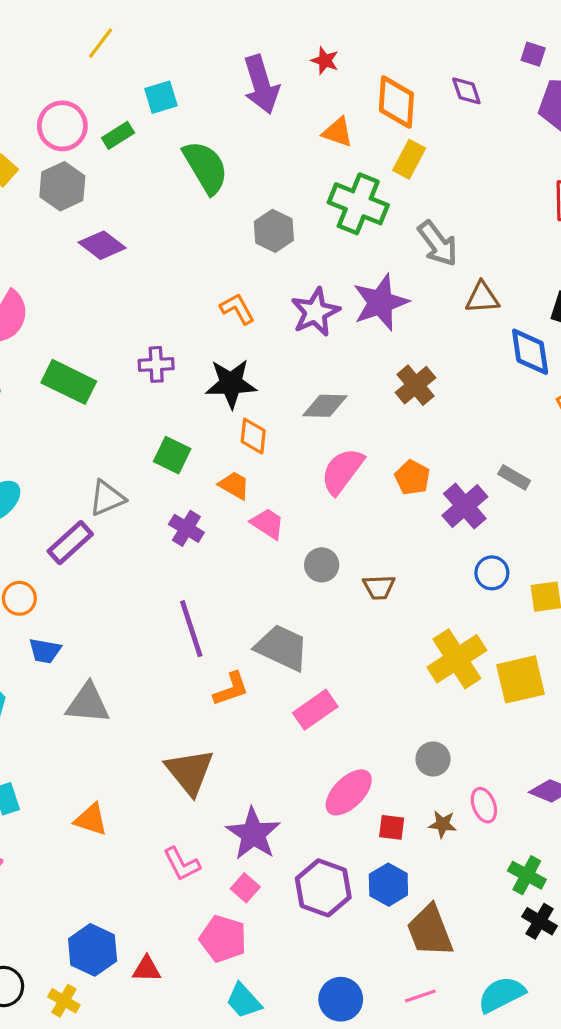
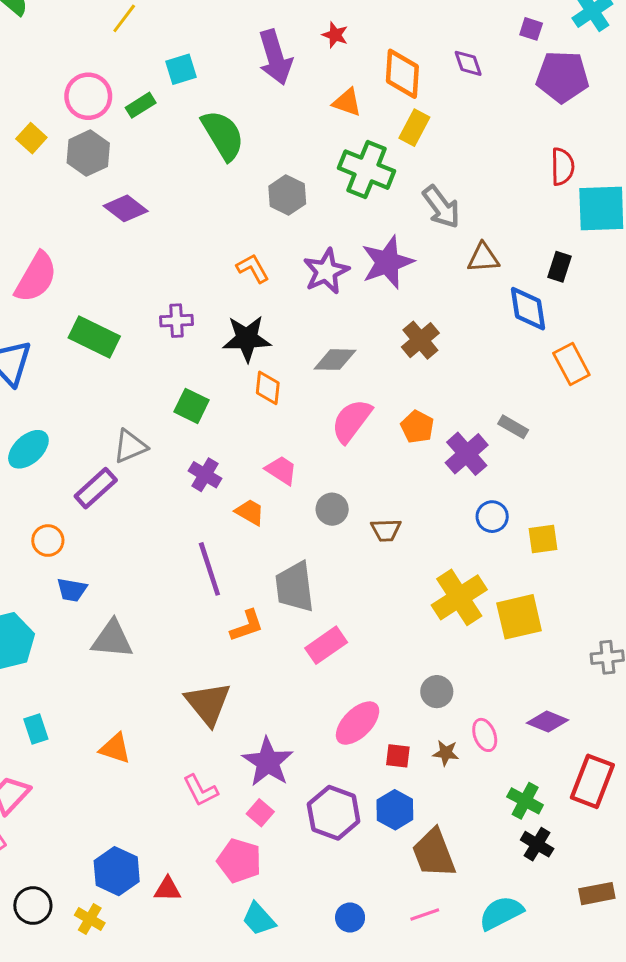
orange trapezoid: (234, 485) -> (250, 512), moved
gray trapezoid: (282, 648) -> (295, 587), turned -122
blue circle: (341, 999) -> (350, 917), size x0.7

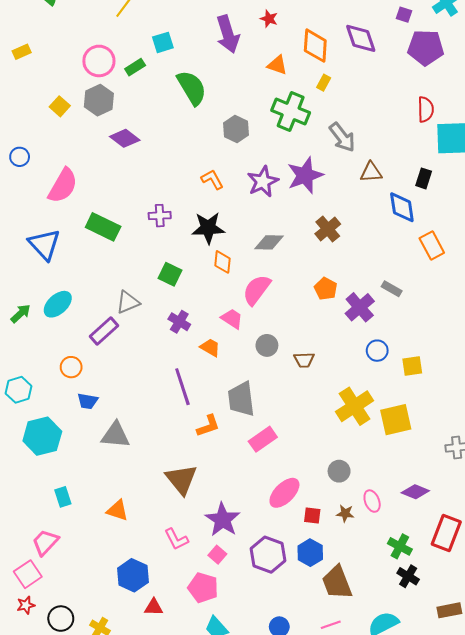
purple diamond: (468, 63) -> (361, 38), size x1.6
yellow rectangle: (414, 128) -> (324, 83), size x0.7
yellow square: (31, 138) -> (60, 106), moved
pink semicircle: (352, 421) -> (257, 290), moved
blue hexagon: (117, 871) -> (133, 575), moved

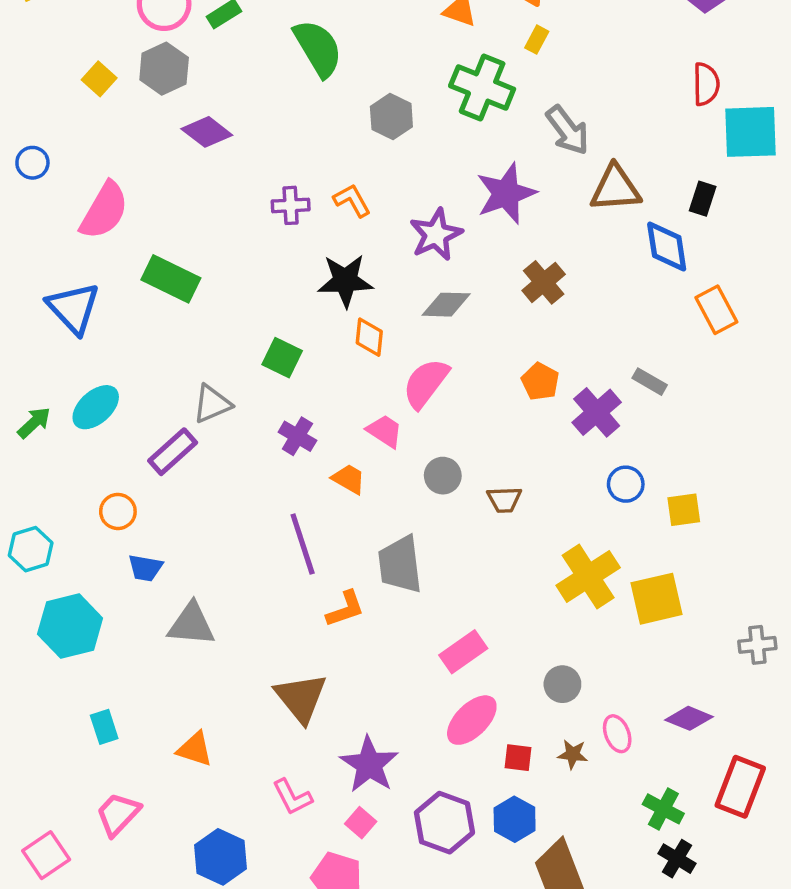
brown triangle: (371, 172) -> (615, 188), size x1.4
purple star: (263, 182) -> (436, 235), moved
purple cross: (160, 216) -> (291, 205), moved
pink rectangle: (263, 439) -> (463, 652), moved
pink trapezoid: (45, 542) -> (118, 814), moved

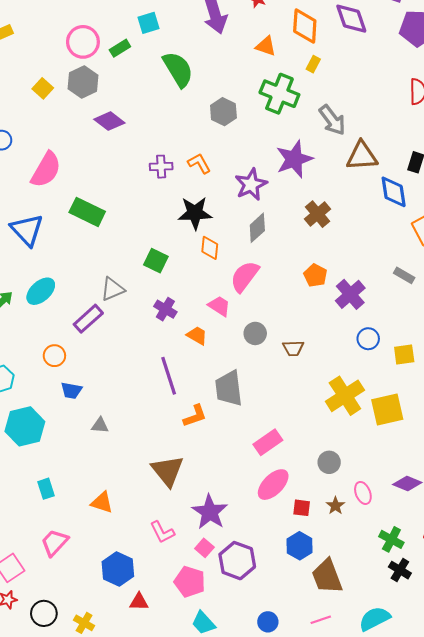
gray diamond: (446, 305) -> (257, 228), turned -44
gray rectangle: (650, 382) -> (404, 275), moved
gray triangle: (191, 624) -> (100, 425), size x0.6
brown star: (573, 754) -> (335, 506), turned 30
purple hexagon: (444, 823) -> (237, 561), moved

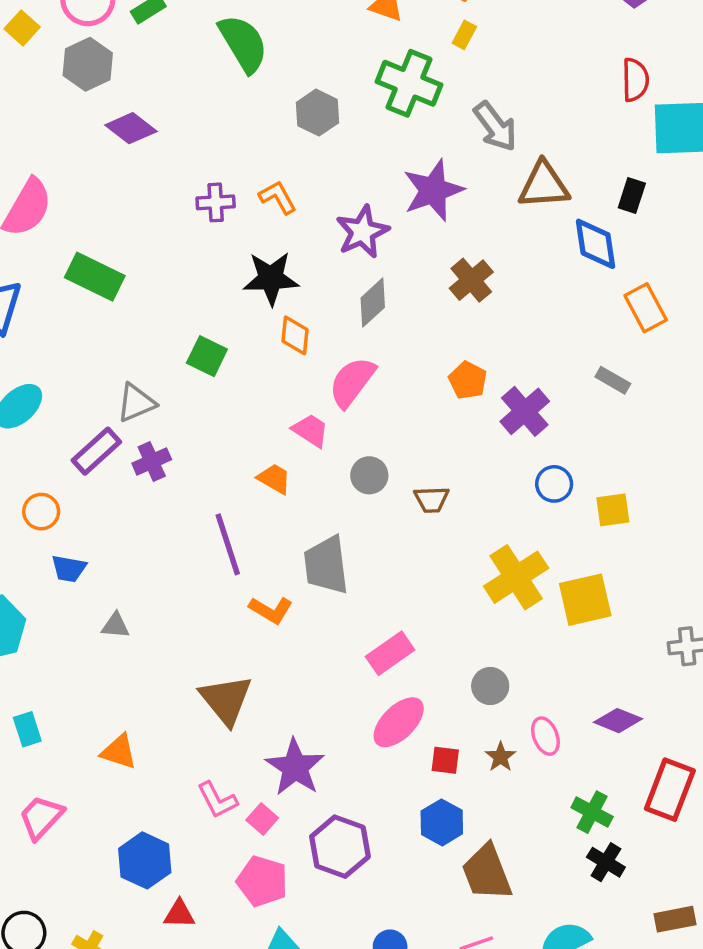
yellow square: (43, 88) -> (22, 28), moved
purple cross: (165, 309) -> (152, 461), moved, turned 35
orange L-shape: (195, 416) -> (271, 610), turned 50
pink square: (204, 548) -> (262, 819), moved

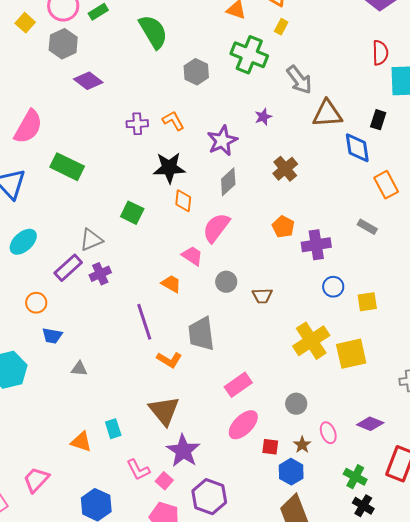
purple star: (433, 190) -> (263, 117), size x0.5
purple cross: (525, 411) -> (316, 245), turned 32
brown triangle: (226, 700) -> (164, 411), moved
cyan rectangle: (27, 729) -> (113, 429), moved
blue hexagon: (442, 822) -> (291, 472), moved

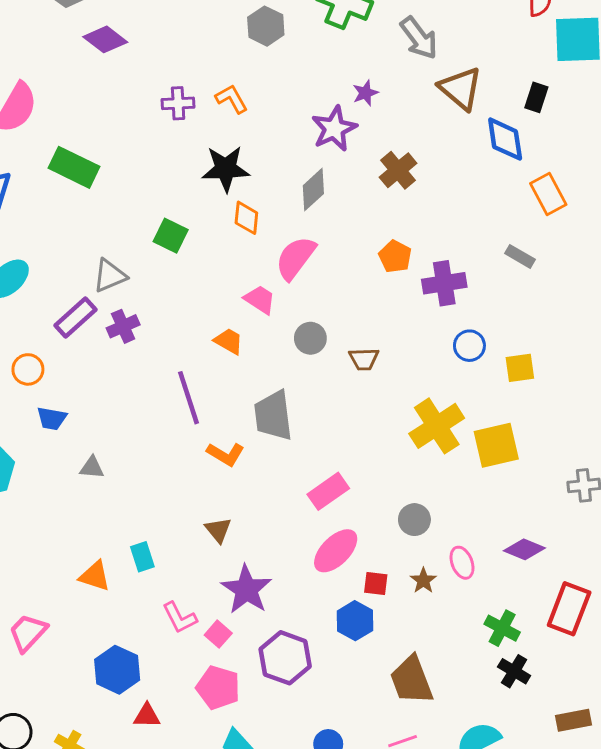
brown triangle: (327, 114) -> (461, 88), turned 44
purple star: (222, 141) -> (334, 129), moved
brown triangle: (164, 411) -> (218, 530), size x0.6
blue hexagon: (291, 472) -> (355, 621), moved

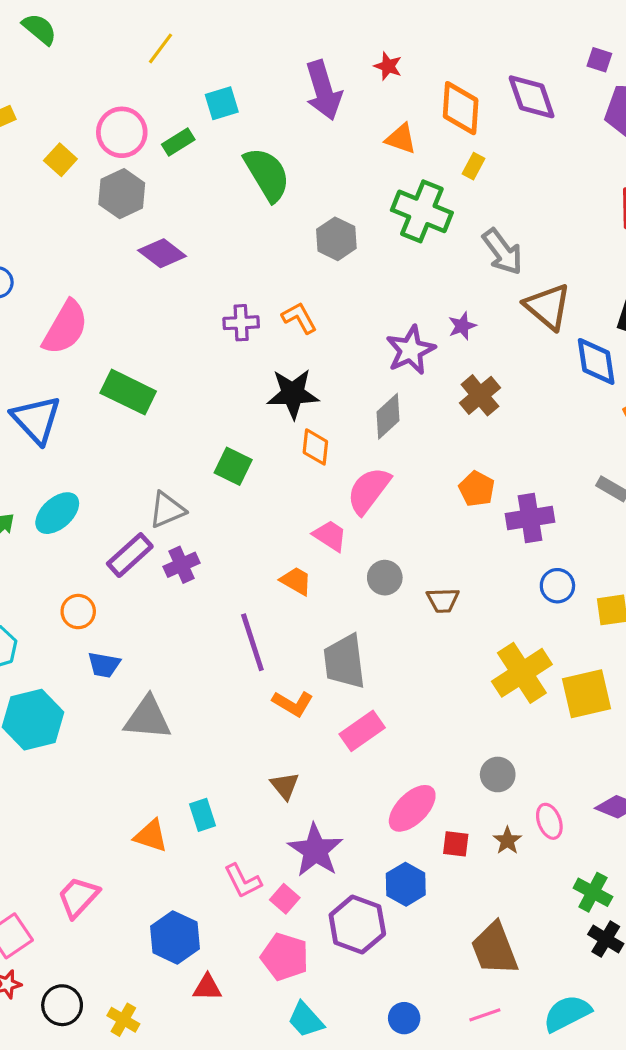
purple star: (365, 93) -> (462, 326), moved
gray triangle: (92, 468) -> (148, 718), size x1.8
pink rectangle: (328, 491) -> (362, 731), moved
blue hexagon: (355, 621) -> (406, 884), moved

